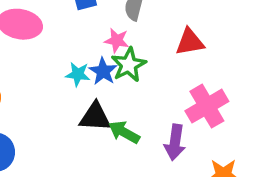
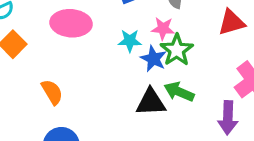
cyan star: (78, 74) -> (130, 41), moved
green arrow: (124, 132) -> (179, 92), moved

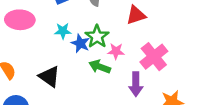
pink star: (163, 28) -> (116, 51), moved
black triangle: (151, 102) -> (49, 76), moved, turned 40

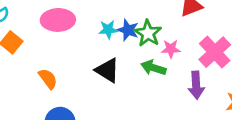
blue star: (80, 43) -> (128, 30), moved
black triangle: (49, 76) -> (107, 70), moved

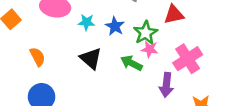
cyan star: (108, 30) -> (87, 22), moved
green star: (148, 33) -> (146, 33), moved

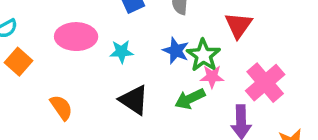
red triangle: (174, 15) -> (238, 25), turned -35
blue star: (115, 26) -> (176, 51), moved
green arrow: (132, 63) -> (190, 99), turned -45

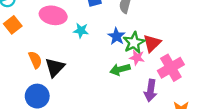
red triangle: (238, 25) -> (152, 43), moved
black triangle: (134, 100) -> (55, 67), moved, turned 30

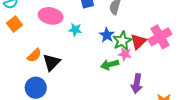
orange semicircle: (35, 60) -> (34, 55), turned 70
pink cross: (171, 68) -> (160, 37), moved

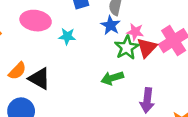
blue star: (107, 35) -> (111, 25), moved
pink star: (125, 54) -> (135, 32), moved
black triangle: (52, 62) -> (39, 79), turned -42

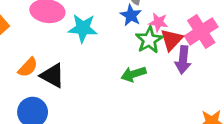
cyan star: (67, 36) -> (83, 28), size x1.5
purple arrow: (147, 100) -> (183, 60), moved

